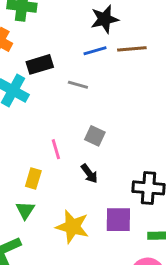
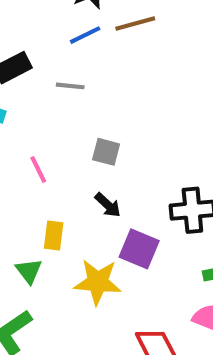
pink line: (56, 149) -> (38, 169), moved
yellow rectangle: (33, 178) -> (54, 236), moved
purple square: (118, 220) -> (139, 249), moved, turned 32

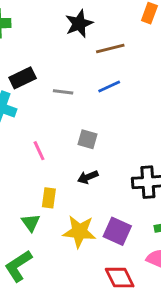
blue line: (85, 35) -> (109, 86), moved
black arrow: (108, 205) -> (88, 177), turned 114
purple square: (139, 249) -> (117, 231), moved

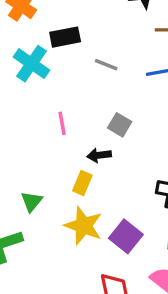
black arrow: (88, 177) -> (99, 155), moved
yellow rectangle: (49, 198) -> (82, 183), moved

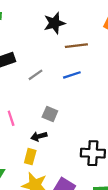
gray line: (106, 65) -> (35, 75), turned -49

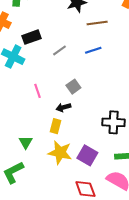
gray square: (50, 114) -> (73, 87), turned 32

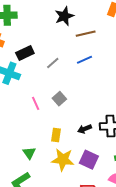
gray square: (73, 87) -> (59, 99), moved
black arrow: (63, 107) -> (85, 129), moved

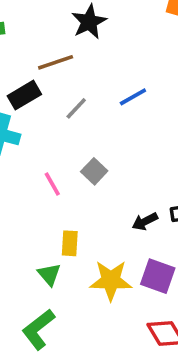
brown line: (86, 34) -> (56, 62), moved
yellow rectangle: (56, 135) -> (70, 243), moved

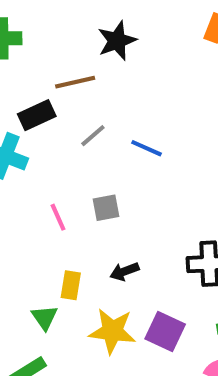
blue line: (133, 97) -> (147, 148), moved, turned 48
gray square: (94, 171) -> (106, 208), turned 30
black arrow: (145, 221) -> (125, 271), moved

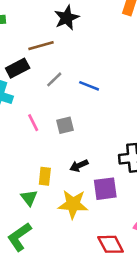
pink line: (58, 217) -> (33, 123), moved
purple square: (165, 332) -> (105, 189), moved, turned -30

